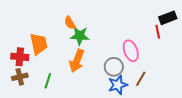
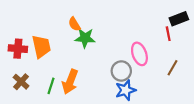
red cross: (20, 57) -> (18, 49), moved
orange arrow: (77, 61) -> (70, 82), moved
brown cross: (20, 77) -> (21, 82), turned -35
brown line: (141, 79) -> (172, 68), moved

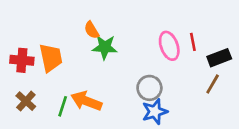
black rectangle: (179, 19) -> (219, 58), moved
red line: (168, 34) -> (193, 42), moved
pink ellipse: (139, 54) -> (169, 46), moved
orange arrow: (70, 82) -> (86, 101), turned 90

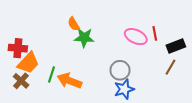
pink ellipse: (169, 46) -> (136, 37), turned -45
orange trapezoid: (51, 58) -> (28, 63), moved, turned 55
green line: (63, 106) -> (52, 74), moved

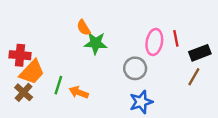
pink ellipse: (136, 37) -> (154, 42), turned 75
gray circle: (120, 70) -> (135, 68), moved
orange arrow: (69, 81) -> (79, 92), size x0.7

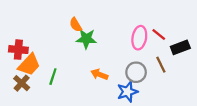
red line: (176, 38) -> (159, 34), turned -40
gray circle: (135, 68) -> (136, 72), moved
brown line: (194, 77) -> (161, 65), moved, turned -56
orange arrow: (79, 92) -> (99, 74), moved

